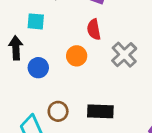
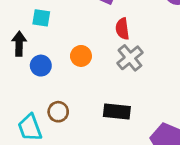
red semicircle: (94, 29) -> (122, 29), moved
black rectangle: (100, 111) -> (117, 112), moved

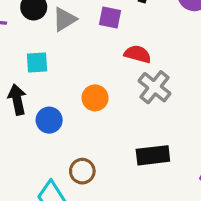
red semicircle: (122, 29) -> (138, 54), turned 125

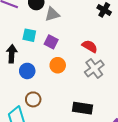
purple square: (110, 18) -> (51, 42), moved
brown circle: (82, 171) -> (33, 99), moved

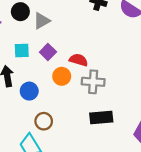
purple square: (51, 42) -> (48, 52), turned 32
red semicircle: (90, 46) -> (79, 60), moved
gray cross: (94, 68) -> (93, 82), moved, turned -36

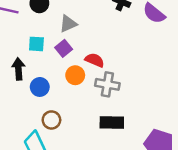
gray triangle: (42, 21) -> (68, 24), moved

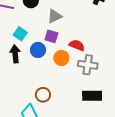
cyan square: (36, 44) -> (20, 34), moved, turned 32
purple square: (64, 48) -> (51, 36), turned -32
blue circle: (40, 87) -> (38, 50), moved

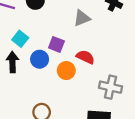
gray triangle: (55, 16) -> (82, 18), moved
gray cross: (88, 65) -> (110, 87), moved

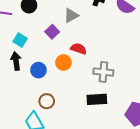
purple square: (56, 44) -> (52, 32), moved, turned 32
blue circle: (40, 59) -> (38, 70), moved

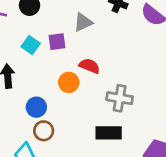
purple square: (52, 32) -> (57, 42), turned 32
cyan square: (20, 40) -> (31, 45), moved
blue circle: (38, 70) -> (36, 107), moved

